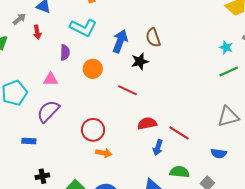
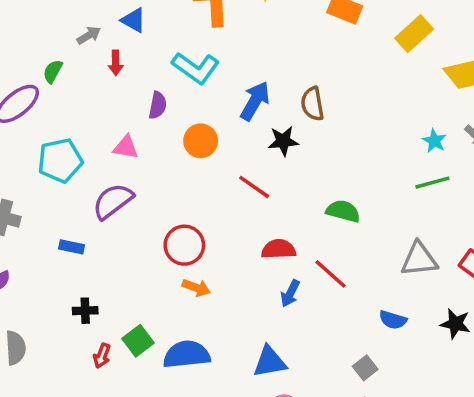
green semicircle: (179, 172) -> (343, 211), moved

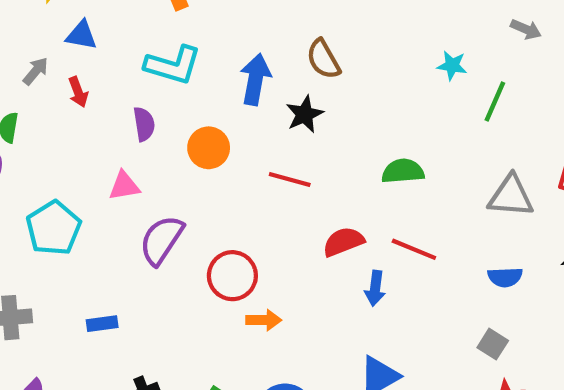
cyan star: (434, 141) -> (452, 66), moved
green line: (432, 183) -> (495, 102), turned -32
purple semicircle: (113, 201) -> (161, 240), moved
gray triangle: (419, 259) -> (511, 196), turned 30

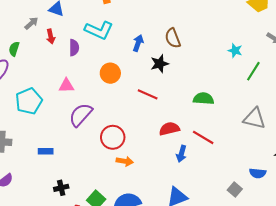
blue arrow: (255, 79) -> (138, 43), size x0.7
purple semicircle: (144, 124) -> (74, 48), moved
blue semicircle: (505, 277) -> (258, 173), moved

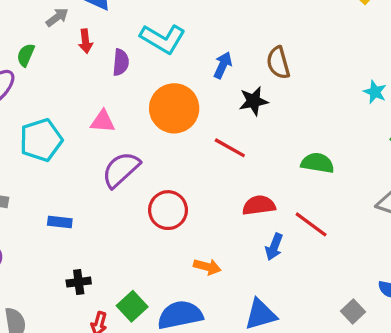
orange circle: (110, 73) -> (174, 108), size x1.5
orange arrow: (125, 161) -> (207, 267), moved

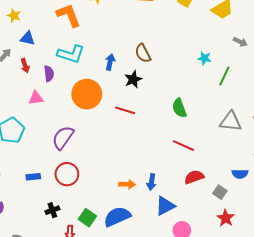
pink triangle: (103, 121) -> (36, 98), moved
green semicircle: (317, 163) -> (179, 108), turned -108
red semicircle: (259, 205) -> (194, 177), moved
red circle: (168, 210) -> (67, 174), moved
blue arrow: (274, 247) -> (151, 182), moved

